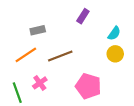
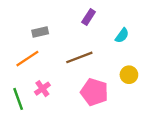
yellow circle: (115, 54) -> (129, 75), moved
brown line: (60, 56) -> (79, 57), moved

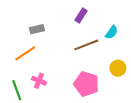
brown line: (79, 57) -> (86, 45), moved
pink cross: (42, 89) -> (39, 81), turned -32

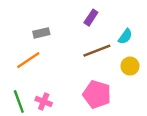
yellow circle: (118, 68) -> (130, 66), moved
pink cross: (39, 81) -> (44, 102), moved

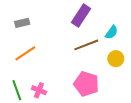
purple rectangle: (91, 18) -> (81, 15), size x1.5
gray rectangle: (41, 33) -> (22, 23), moved

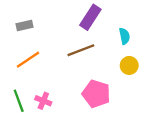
cyan semicircle: (112, 32) -> (124, 36), turned -48
brown line: (86, 45) -> (81, 50), moved

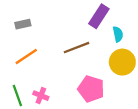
purple rectangle: (90, 17) -> (99, 16), moved
yellow circle: (129, 65) -> (122, 62), size x1.5

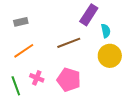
pink pentagon: (91, 89) -> (69, 80), moved
pink cross: (41, 96) -> (37, 78), moved

